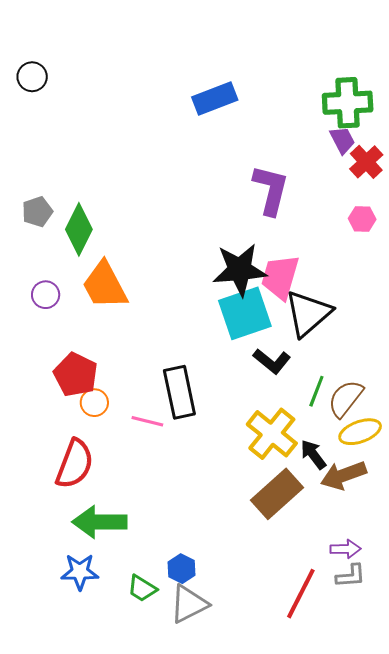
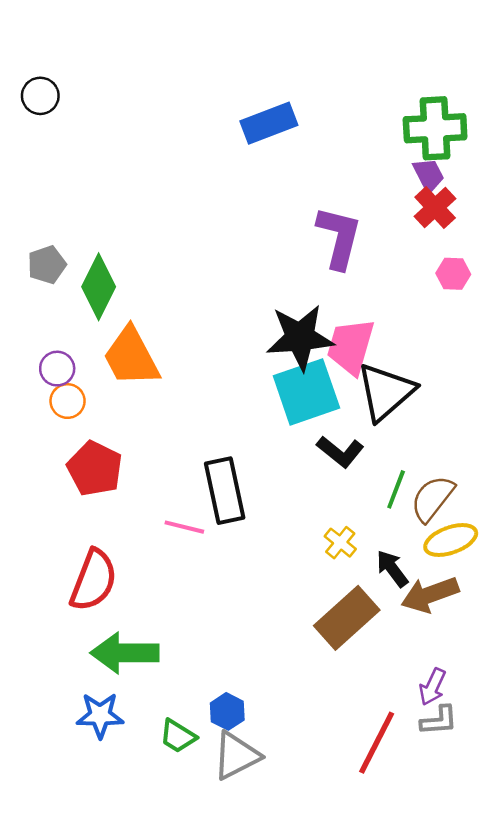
red cross: (366, 162) -> (435, 208), moved
orange circle: (94, 403) -> (68, 401), moved
yellow cross: (272, 434) -> (340, 543), size x0.5
purple arrow: (345, 549) -> (432, 687), turned 116

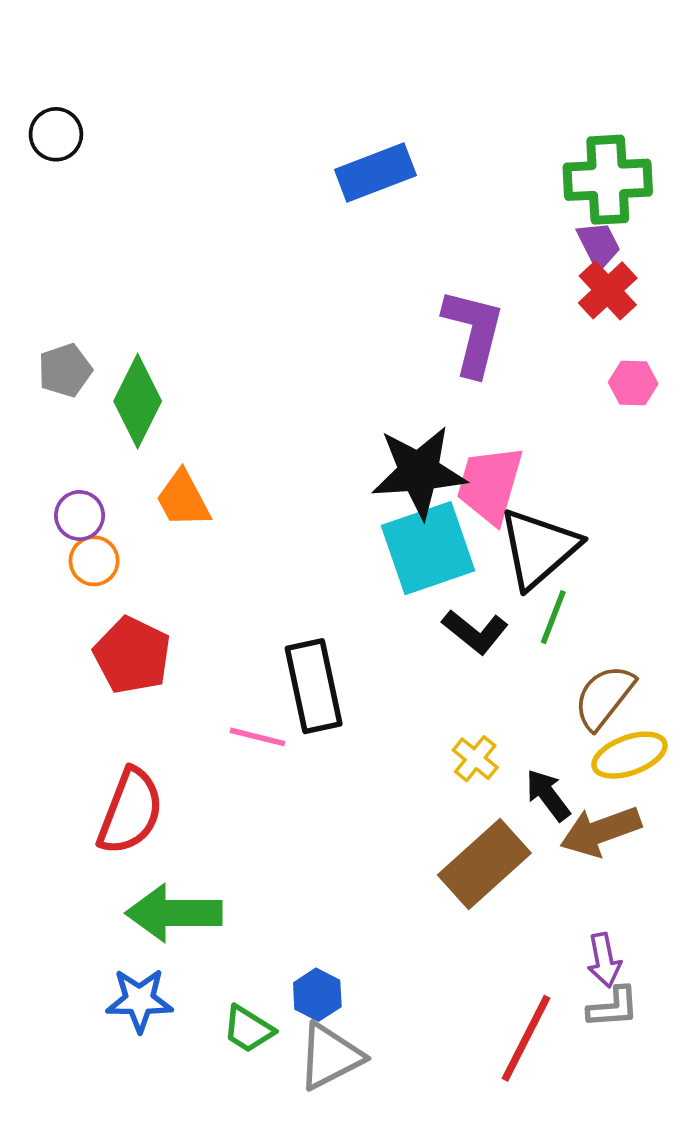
orange trapezoid: (131, 357) -> (183, 499), size x0.7
green line: (396, 489) -> (553, 617), moved
purple arrow: (432, 687) -> (604, 960), turned -36

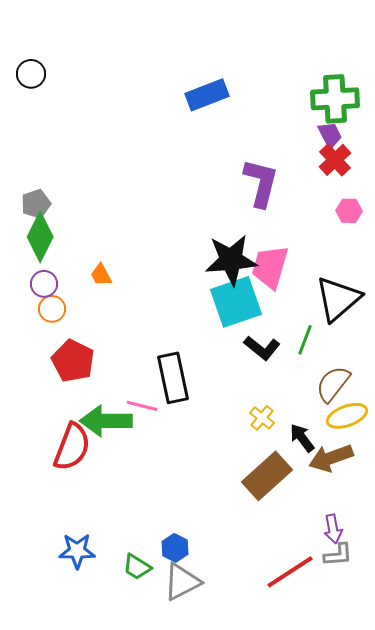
green diamond: (138, 401) -> (40, 237), moved
orange trapezoid: (183, 499) -> (101, 275), size x0.7
black triangle: (539, 548) -> (338, 299), moved
green arrow: (174, 913) -> (106, 421), moved
red line: (526, 1038) -> (290, 572), turned 30

